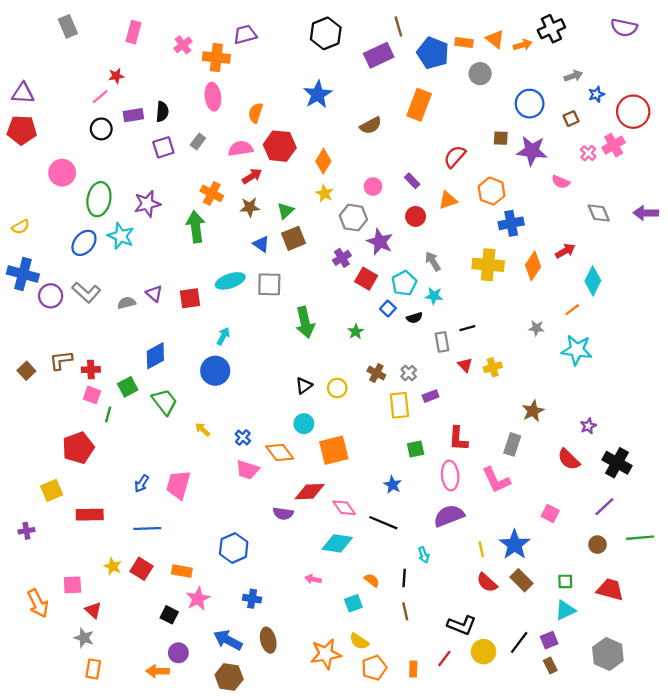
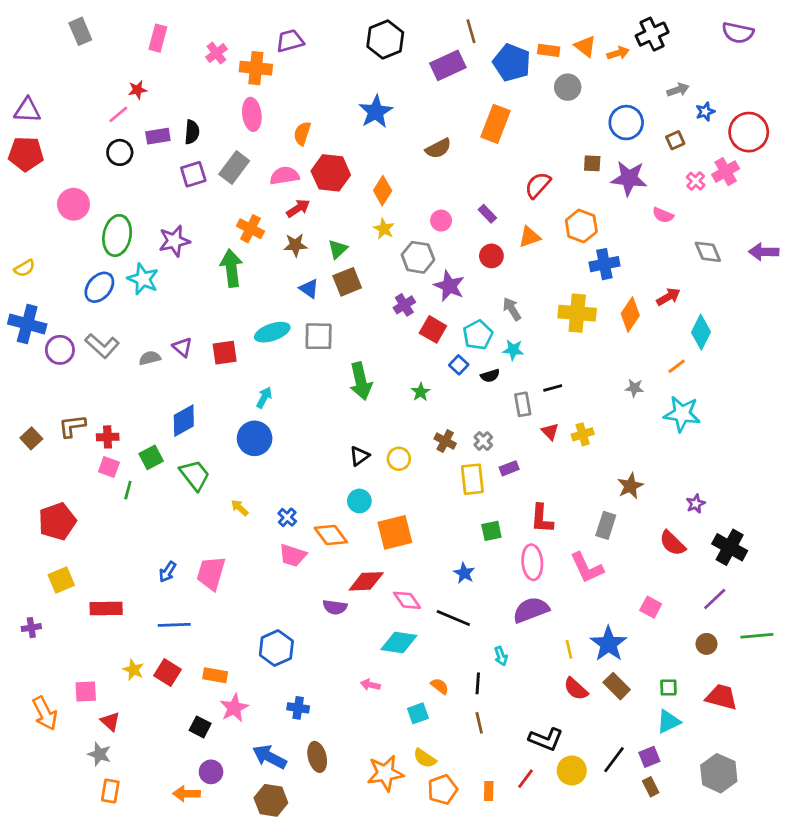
gray rectangle: (198, 142) -> (234, 167), size x1.6
red pentagon: (78, 448) -> (57, 521), moved

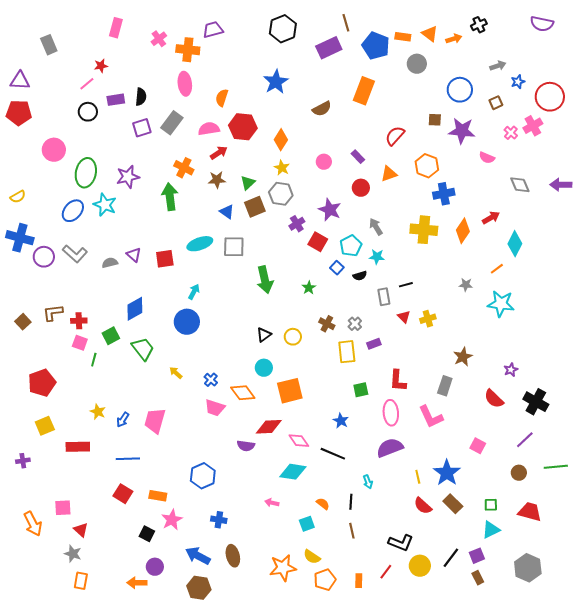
gray rectangle: (80, 31) -> (49, 45), moved
black cross: (652, 34) -> (479, 25), size x0.7
gray hexagon: (418, 257) -> (281, 194), moved
yellow star: (133, 670) -> (98, 412), moved

